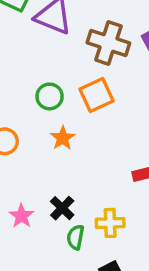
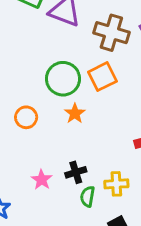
green circle: (50, 96) -> (63, 79), size x1.5
black cross: (62, 208) -> (76, 172), turned 30

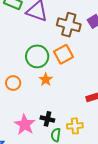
black cross: (76, 172) -> (47, 119), turned 32
pink star: (42, 180) -> (25, 125), size x1.5

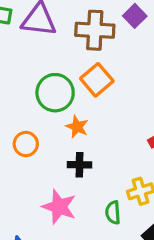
black cross: (47, 119) -> (80, 165), moved

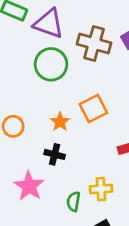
orange square: (97, 80) -> (93, 109), moved
green circle: (55, 93) -> (51, 64), moved

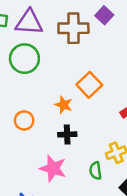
green circle: (51, 64) -> (24, 59), moved

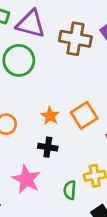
orange square: (89, 85) -> (84, 115), moved

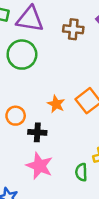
brown cross: (75, 39) -> (73, 29), size x0.7
black cross: (48, 147) -> (37, 132), moved

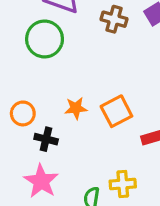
orange star: (56, 104) -> (76, 108), turned 30

